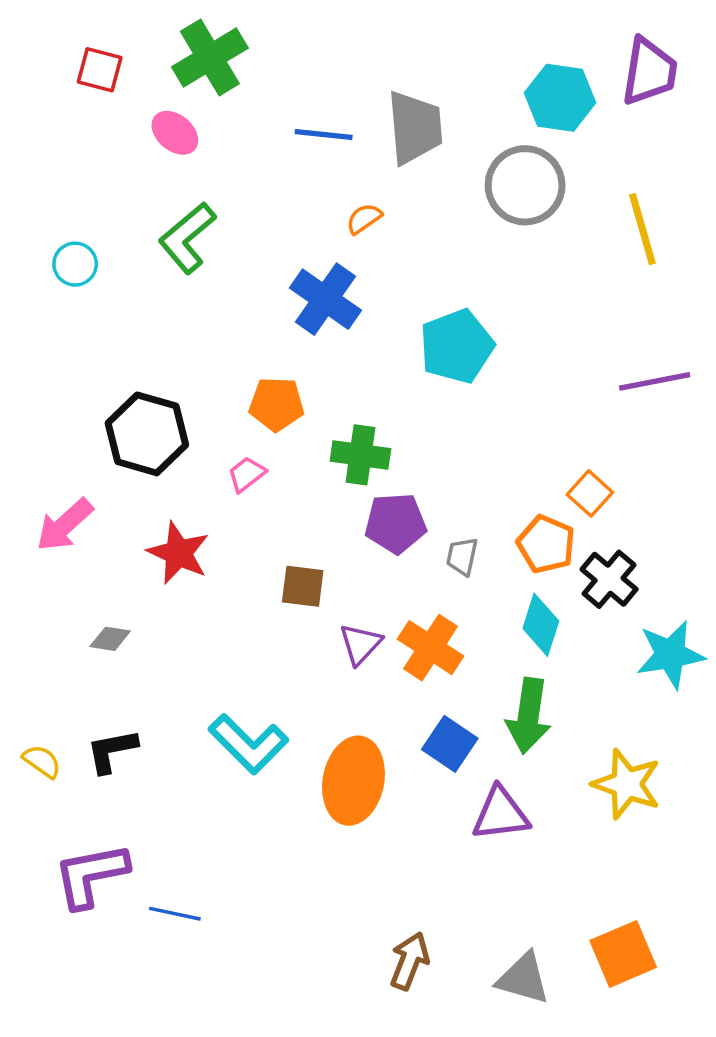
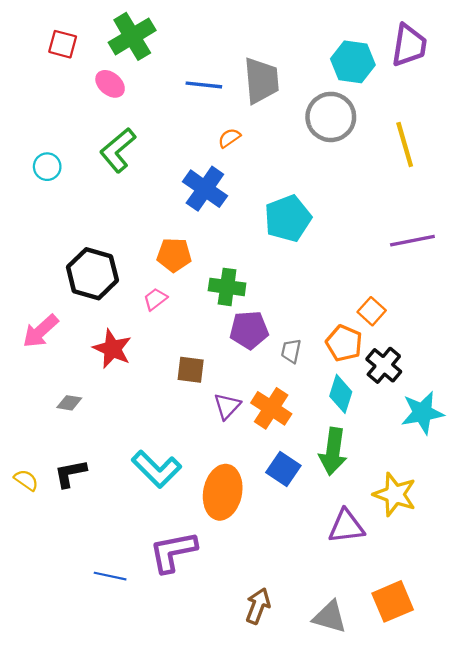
purple triangle: (501, 814) -> (346, 526), moved
purple L-shape: (91, 875) -> (173, 552), moved

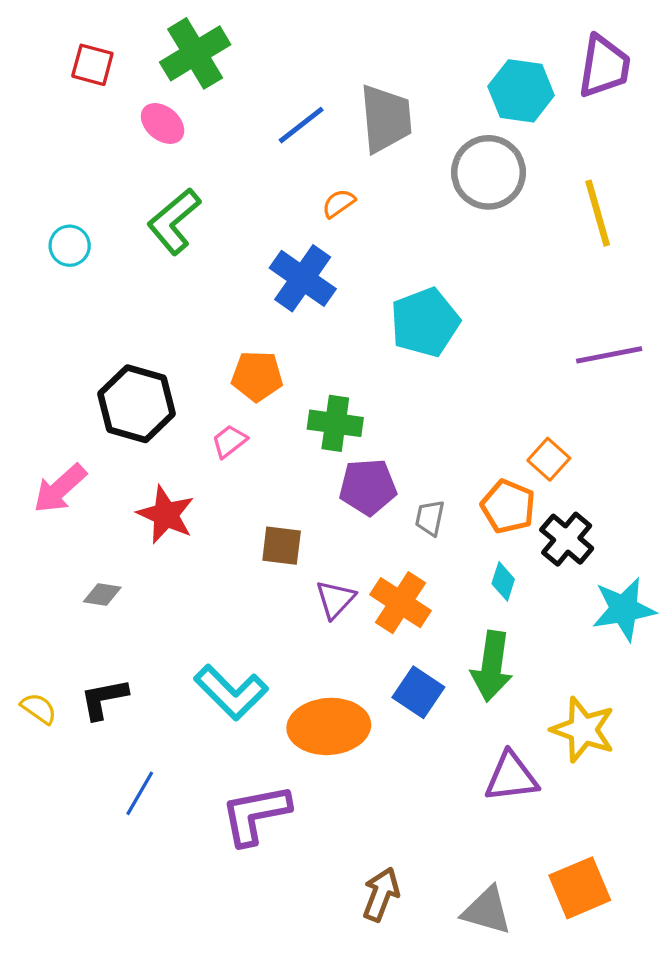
blue line: (204, 85) -> (301, 125), turned -44
cyan diamond: (341, 394) -> (503, 581), size x0.7
orange ellipse: (223, 492) -> (329, 726), turned 75
blue line: (110, 576) -> (140, 793), moved, turned -72

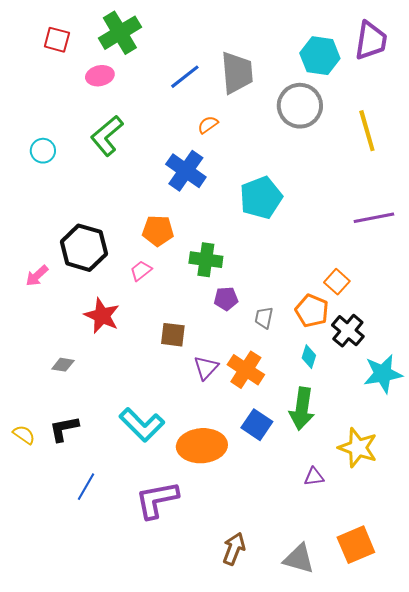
pink ellipse: (163, 123) -> (100, 76), turned -52
purple pentagon: (368, 487) -> (226, 299), size x0.7
pink arrow: (60, 489) -> (37, 276), moved, size x0.7
purple triangle: (511, 777) -> (314, 477), size x0.6

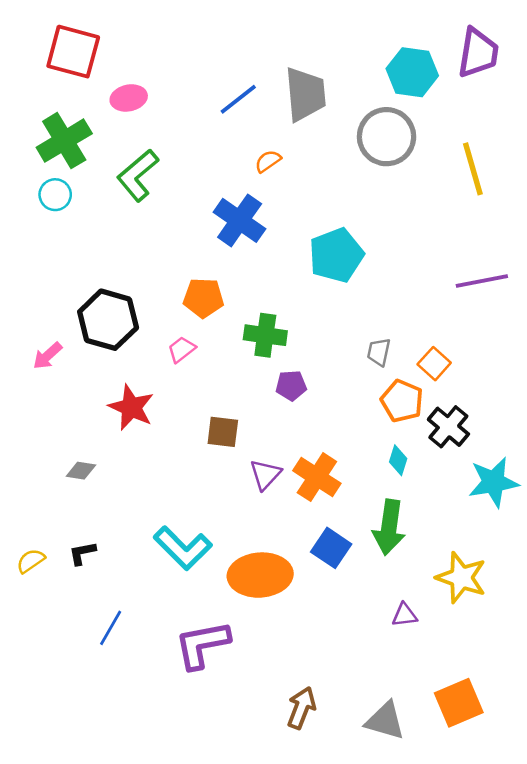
green cross: (120, 33) -> (64, 141), moved
red square: (57, 40) -> (73, 52), size x1.6
gray trapezoid: (264, 318) -> (379, 352), moved
black L-shape: (64, 429) -> (82, 553), size x0.7
yellow semicircle: (24, 435) -> (31, 561), turned -70

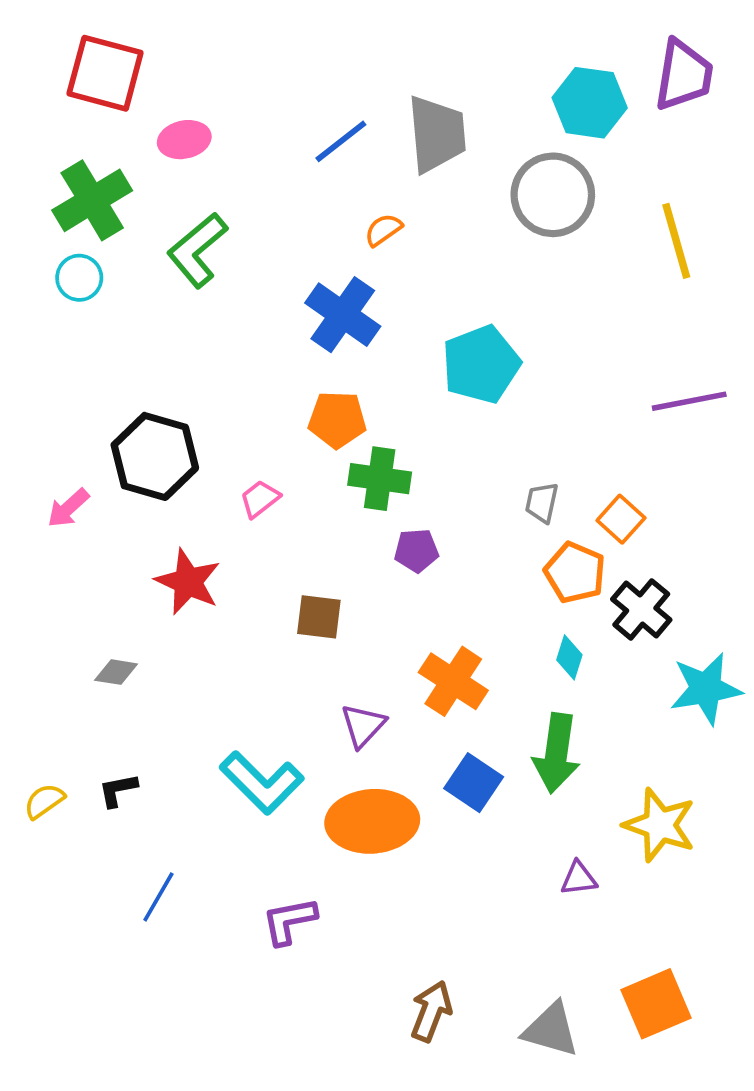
orange pentagon: (203, 298) -> (337, 420), moved
purple triangle: (265, 474) -> (363, 726), moved
purple L-shape: (202, 645) -> (289, 921), size x0.7

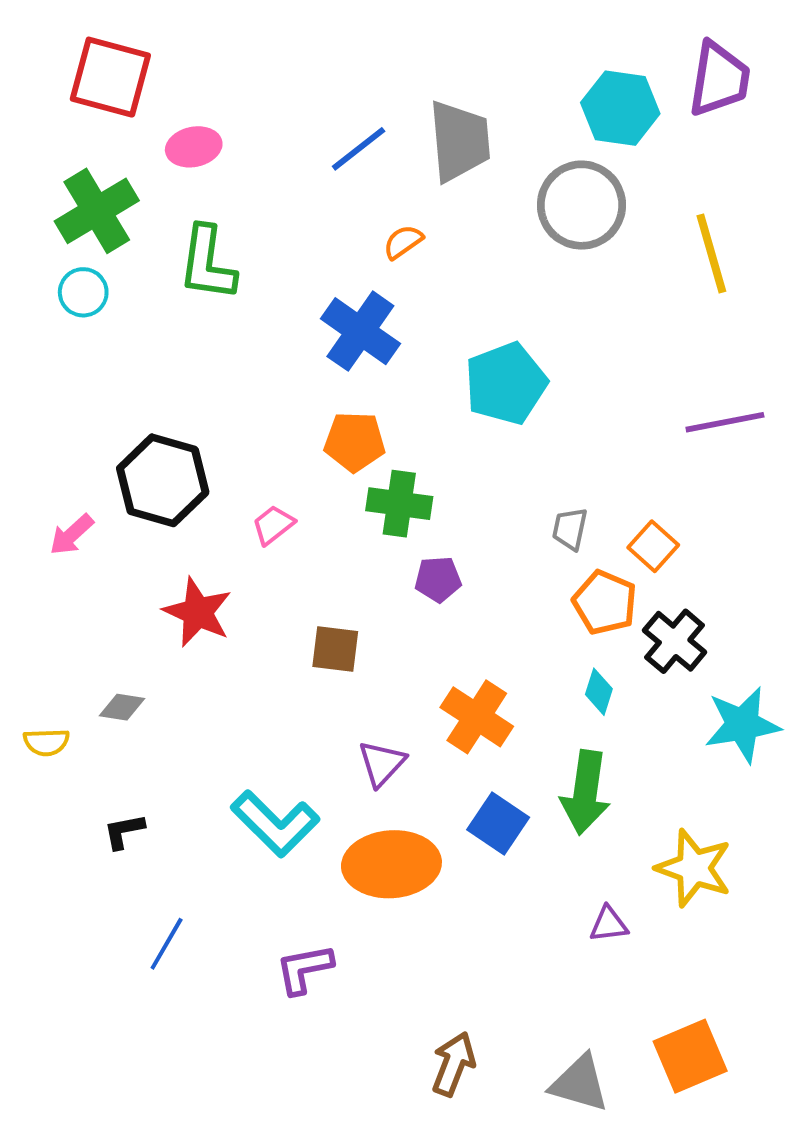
green L-shape: (197, 250) -> (207, 263), turned -42
yellow semicircle: (44, 801) -> (46, 742), moved, turned -147

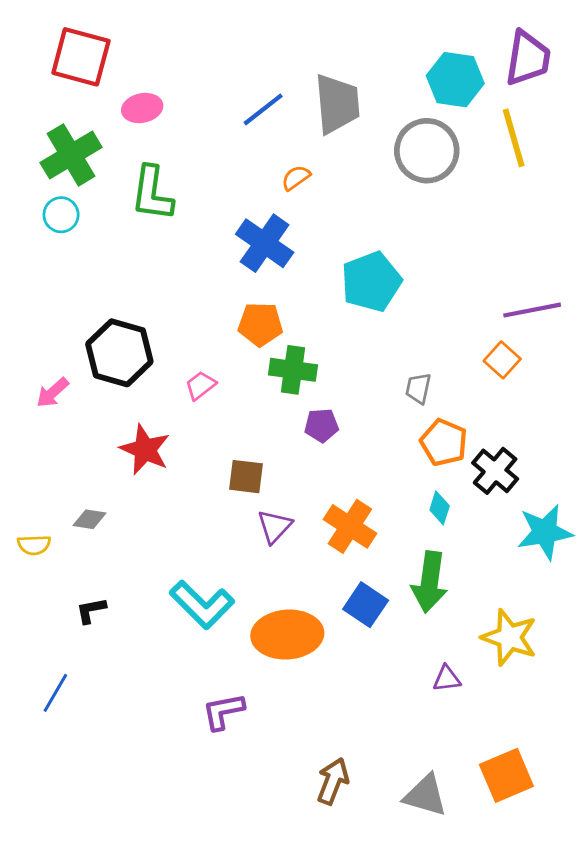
yellow line: (711, 254) -> (514, 138), moved
orange square: (653, 546) -> (502, 360), moved
purple triangle: (382, 763) -> (275, 526), moved
blue line: (167, 944) -> (55, 693), moved

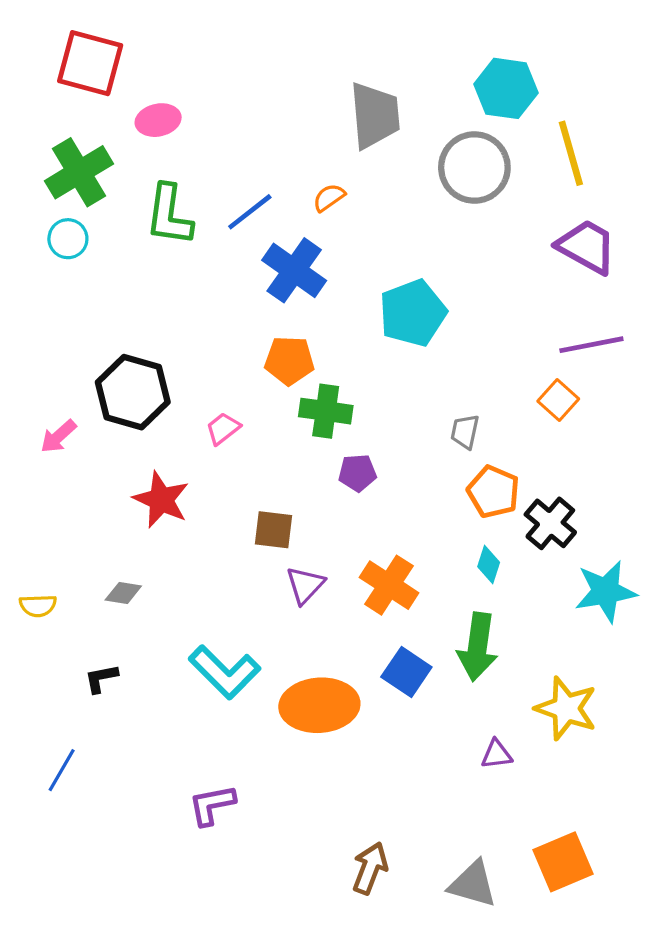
purple trapezoid: (528, 58) -> (587, 247), moved, turned -70
blue line: (263, 109) -> (250, 212), moved
gray diamond: (90, 519) -> (123, 593), moved
purple L-shape: (223, 711) -> (212, 805), moved

